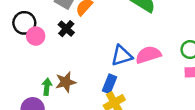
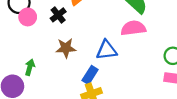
pink semicircle: (148, 55) -> (133, 28), moved
brown star: (66, 82) -> (66, 48), moved

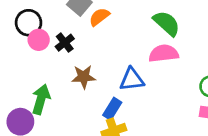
black cross: (58, 15) -> (65, 43), moved
green arrow: (30, 67) -> (41, 99), size x1.5

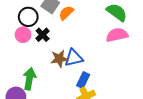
black circle: (29, 23) -> (28, 17), moved
blue triangle: (132, 79) -> (74, 58), moved

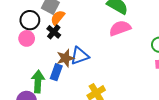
orange semicircle: (66, 13) -> (58, 18), moved
black cross: (43, 35) -> (54, 32), moved
blue rectangle: (83, 80) -> (56, 72), moved

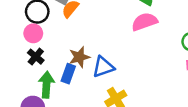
black cross: (54, 32) -> (36, 57), moved
blue triangle: (80, 56) -> (103, 67), moved

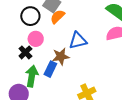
pink circle: (33, 33) -> (36, 39), moved
blue triangle: (103, 67) -> (78, 40), moved

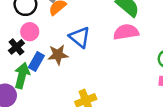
blue triangle: (78, 40) -> (80, 37), turned 48
blue rectangle: (50, 69) -> (36, 61), moved

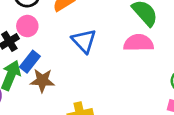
brown star: (58, 55) -> (42, 81), moved

